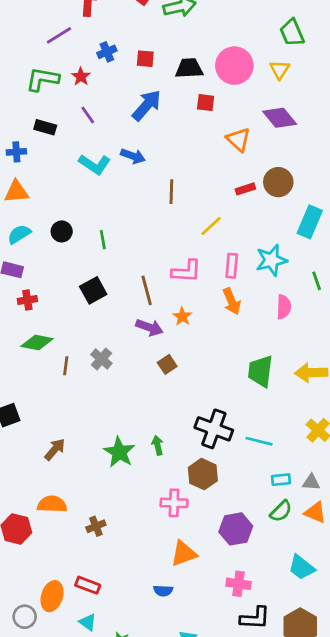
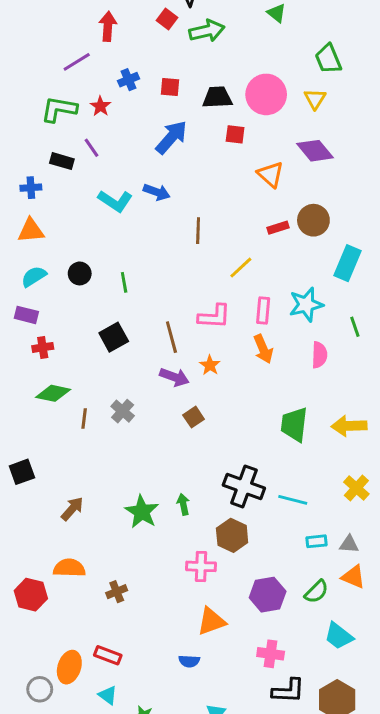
purple line: (88, 115) -> (92, 148), moved
green semicircle: (281, 511) -> (316, 592), moved

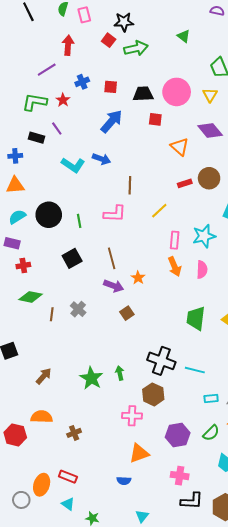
black circle: (80, 273) -> (49, 215), size x1.6
pink L-shape: (214, 316) -> (115, 214), moved
pink semicircle: (319, 355) -> (202, 270), moved

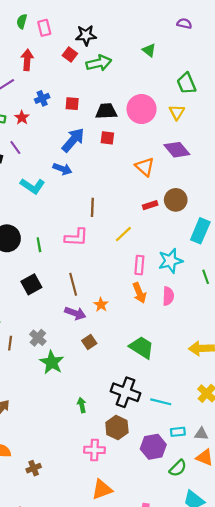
red square: (155, 119) -> (107, 138), moved
blue arrow: (101, 159) -> (62, 169), moved
green trapezoid: (196, 318) -> (142, 347), moved, turned 115
green star: (91, 378) -> (52, 362), moved
purple hexagon: (178, 435) -> (153, 447), moved

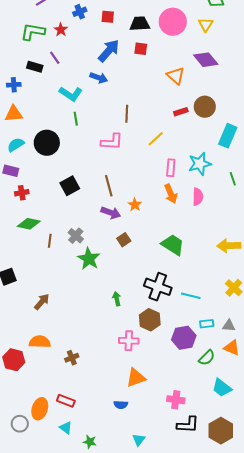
green line: (39, 245) -> (76, 119), moved

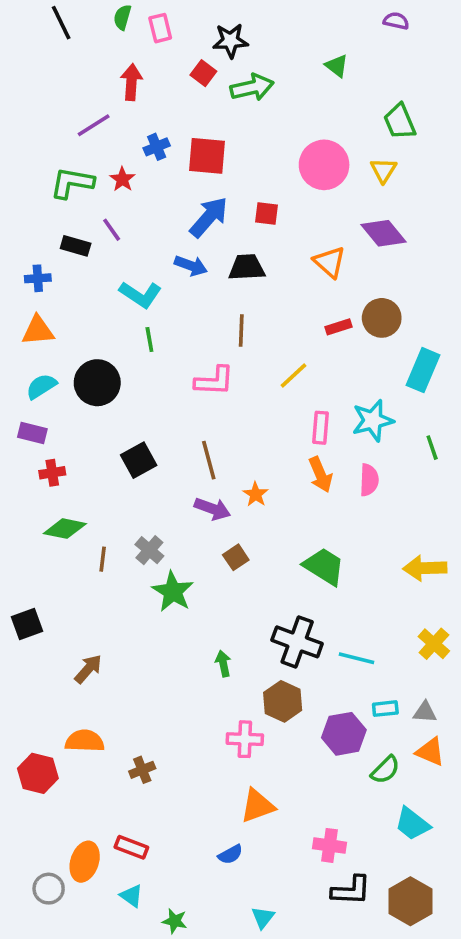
red square: (108, 17) -> (207, 156), size x1.6
black trapezoid: (140, 24) -> (247, 267), moved
blue semicircle: (121, 405) -> (230, 854), turned -32

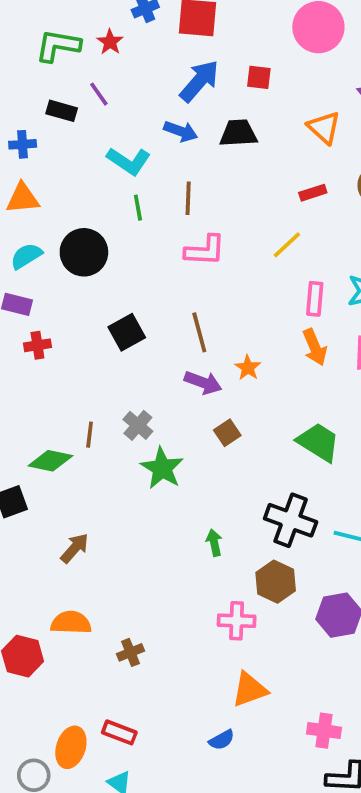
red rectangle: (338, 327) -> (313, 193), moved
brown line: (241, 330) -> (188, 198), moved
green diamond: (65, 529) -> (50, 461), moved

